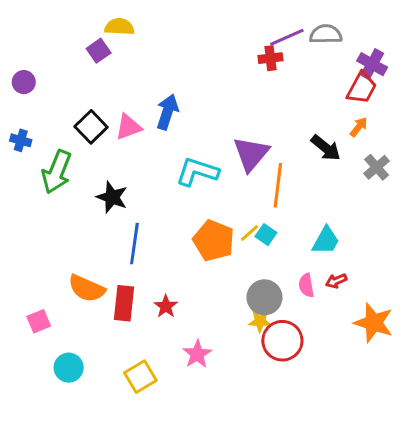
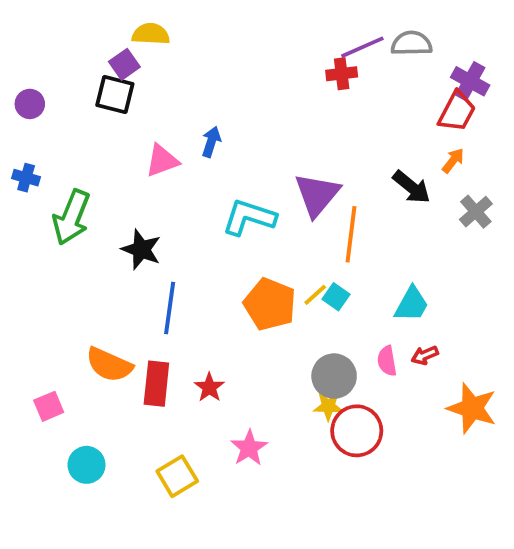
blue arrow: (167, 112) -> (211, 142), size x0.7
black square: (91, 127) -> (115, 94), moved, turned -32

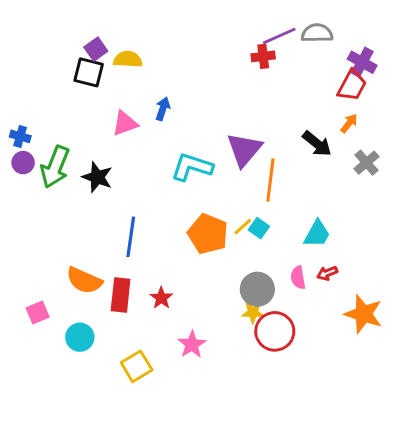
yellow semicircle: (151, 34) -> (128, 59), moved
purple circle: (30, 104) -> (23, 163), moved
black star: (141, 249) -> (97, 177), moved
cyan circle: (87, 465) -> (80, 337), moved

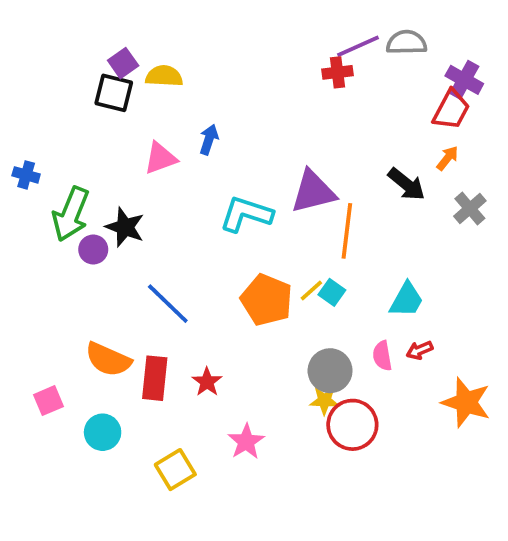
purple triangle: (244, 150) -> (313, 192), turned 36
purple circle: (23, 163) -> (93, 250), moved
blue line: (131, 237) -> (168, 304), turned -54

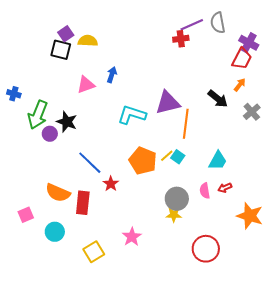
gray semicircle: (406, 43) -> (218, 23), turned -100
red star: (207, 382) -> (111, 184), moved
red circle: (352, 425) -> (206, 249), moved

